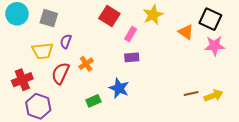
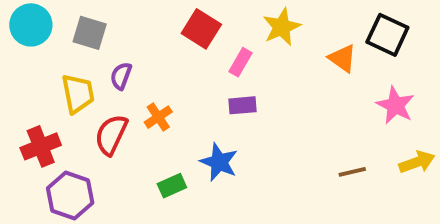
pink star: (215, 46) -> (395, 105), moved, turned 30
yellow trapezoid: (42, 51) -> (78, 94), turned -95
yellow arrow: (214, 96) -> (417, 162), moved

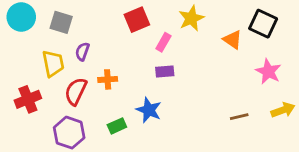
red square: (201, 29) -> (137, 20), turned 35
orange cross: (158, 117) -> (108, 79), turned 30
purple hexagon: (70, 195) -> (69, 133), moved

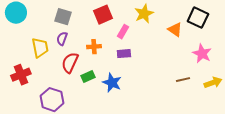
gray square: (61, 22) -> (63, 17), moved
orange cross: (108, 79) -> (94, 47), moved
red semicircle: (76, 91) -> (70, 63), moved
brown line: (239, 117) -> (183, 80), moved
green rectangle: (117, 126) -> (88, 77), moved

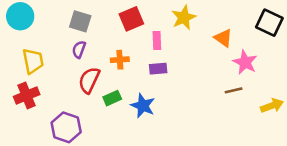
black square: (198, 18) -> (269, 23), moved
pink rectangle: (123, 32) -> (157, 41), turned -32
yellow trapezoid: (40, 48) -> (33, 61), moved
pink star: (202, 54) -> (245, 62), moved
brown line: (183, 80) -> (234, 90), moved

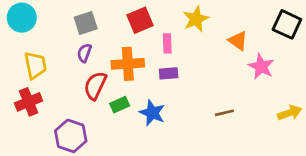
gray square: (80, 21) -> (86, 23), turned -35
orange cross: (120, 60) -> (128, 64), size x1.6
brown line: (234, 90) -> (224, 113), moved

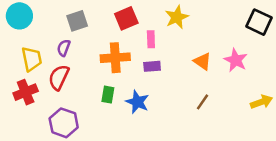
orange triangle: (238, 41) -> (202, 61), moved
purple semicircle: (84, 53) -> (64, 48), moved
red semicircle: (95, 86) -> (59, 77), moved
green rectangle: (120, 105) -> (108, 95), turned -56
brown line: (224, 113) -> (202, 102), turned -42

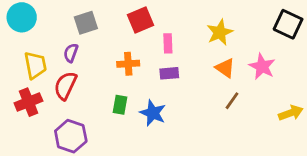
yellow star: (177, 17) -> (220, 32), moved
orange cross: (115, 58) -> (128, 64), size x0.7
brown line: (202, 102) -> (232, 101), moved

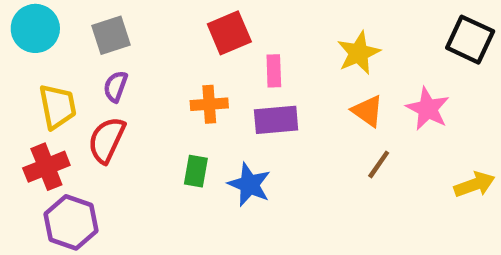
gray square: (86, 23) -> (111, 35), moved
purple rectangle: (169, 73) -> (276, 120), size x1.4
purple hexagon: (71, 136) -> (71, 222), moved

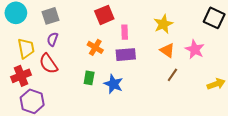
orange cross: (209, 104) -> (95, 47), turned 35
red semicircle: (107, 140) -> (48, 64), turned -60

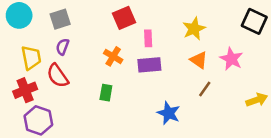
blue star: (113, 84) -> (169, 113), moved

